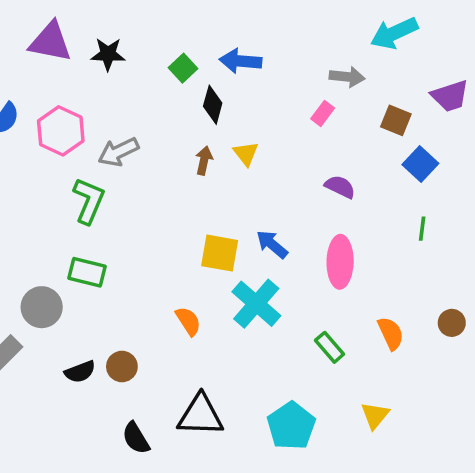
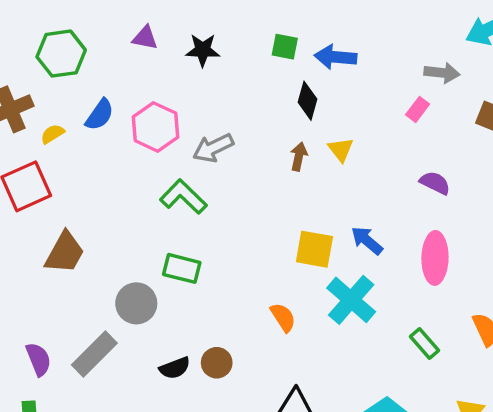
purple triangle: (50, 42) -> (145, 38), size x0.6
green square: (183, 68) -> (285, 47), moved, turned -36
green L-shape: (89, 201) -> (183, 197), turned -69

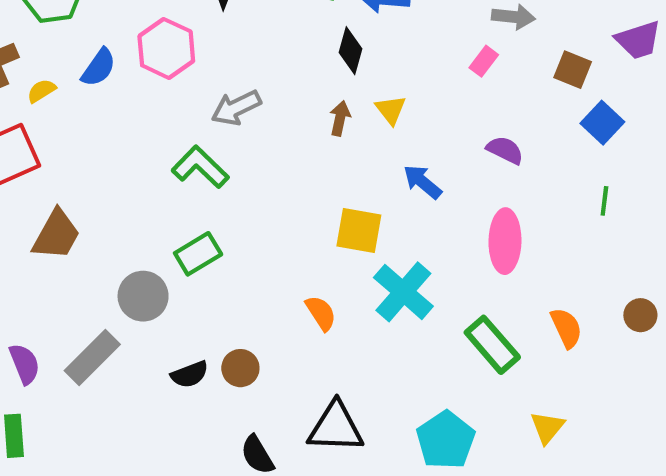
pink hexagon: (156, 127) -> (166, 48), moved
blue arrow: (367, 240) -> (422, 182), moved
green rectangle: (182, 268) -> (198, 254), turned -45
green rectangle: (425, 344) -> (492, 345), size x1.5

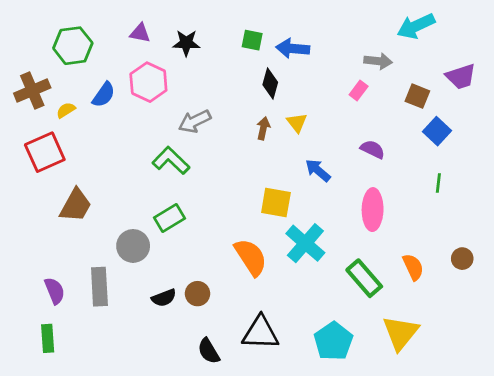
orange semicircle: (321, 313) -> (251, 257), size x1.6
gray rectangle: (92, 357) -> (99, 287), turned -48
yellow triangle: (547, 427) -> (401, 333), size x1.6

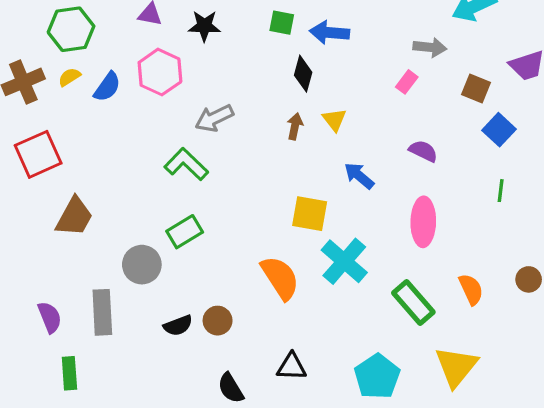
yellow semicircle: (66, 110) -> (69, 77), moved
black triangle: (261, 333) -> (292, 367), size x0.7
green rectangle: (48, 338) -> (69, 373), moved

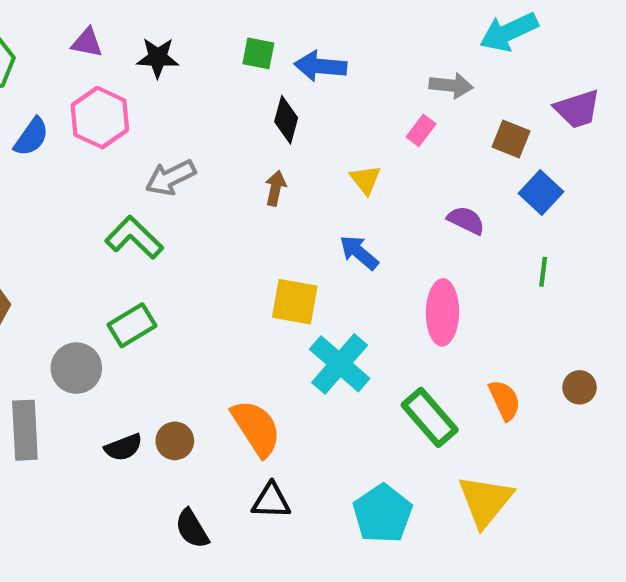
yellow triangle: (334, 120) -> (365, 180), moved
purple semicircle: (423, 151) -> (466, 220), moved
orange semicircle: (280, 278) -> (256, 428), moved

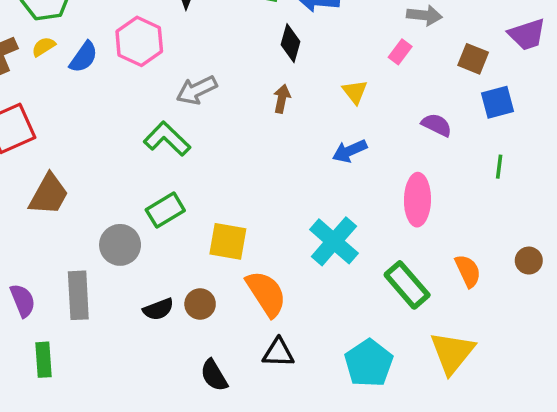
blue square: (541, 193) -> (497, 102), turned 32
blue arrow: (359, 252) -> (350, 151), turned -64
yellow square: (295, 302) -> (228, 241), moved

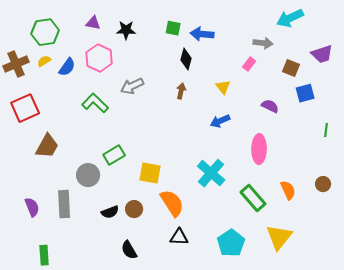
green L-shape: (167, 139) -> (95, 103), moved
green line: (499, 167) -> (326, 130), moved
green rectangle: (44, 360) -> (44, 255), moved
black semicircle: (214, 375) -> (129, 250), moved

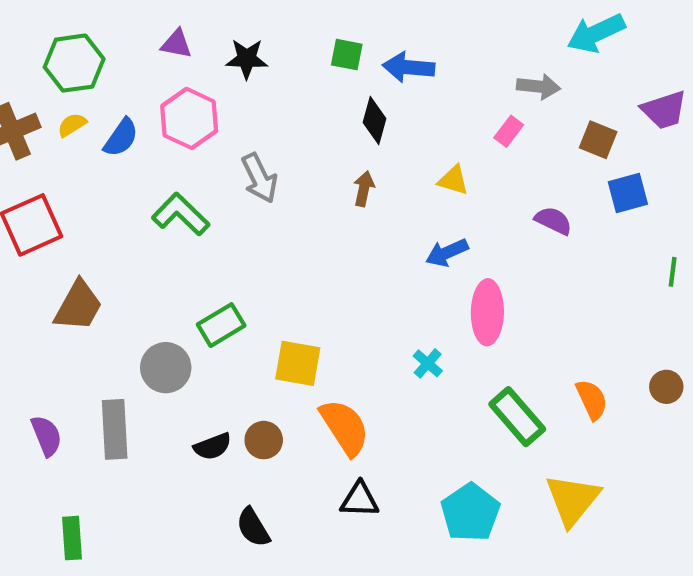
gray arrow: (132, 86) -> (259, 178), turned -90
yellow triangle: (223, 87) -> (453, 180), turned -35
pink ellipse: (259, 149) -> (487, 312), moved
cyan cross: (211, 173) -> (428, 363), size x0.5

